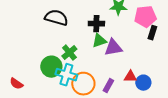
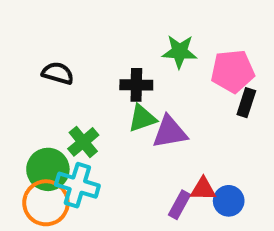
black semicircle: (56, 18) -> (58, 73), size x0.7
orange circle: (83, 84) -> (46, 203), moved
purple rectangle: (108, 86) -> (180, 205), moved

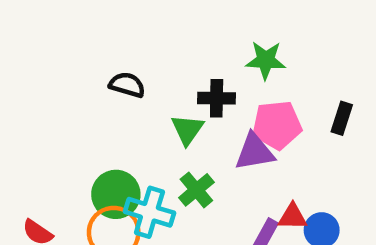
pink pentagon: (233, 71) -> (277, 125), moved
green triangle: (142, 118) -> (187, 130), moved, turned -36
green cross: (83, 142) -> (196, 190), moved

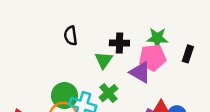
green star: (266, 60) -> (157, 38), moved
black semicircle: (127, 85) -> (71, 36), turned -114
purple triangle: (255, 152) -> (140, 72), turned 40

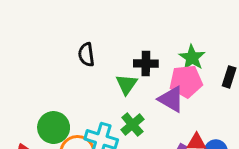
green star: (157, 38) -> (192, 58), turned 30
green circle: (65, 96) -> (54, 128), moved

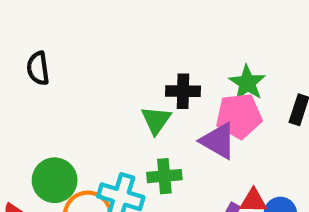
black semicircle: (86, 55) -> (38, 68), moved
green cross: (132, 125) -> (164, 176), turned 35

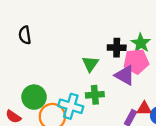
black cross: (183, 91) -> (117, 48), moved

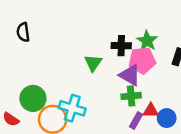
green cross: (95, 95) -> (131, 96), moved

